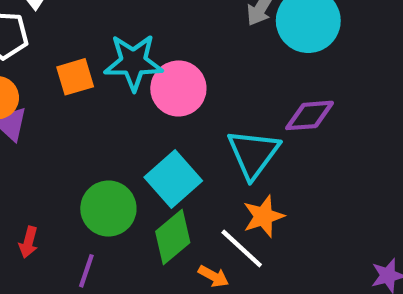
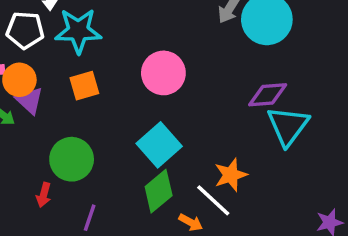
cyan star: (133, 62) -> (78, 31), moved
orange square: (75, 77) -> (84, 86), moved
cyan triangle: (253, 154) -> (288, 126), moved
green circle: (108, 209) -> (72, 159), moved

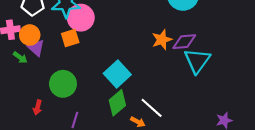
pink circle: (163, 73) -> (81, 18), moved
orange star: (231, 175) -> (162, 40), moved
red arrow: (44, 195) -> (38, 107), moved

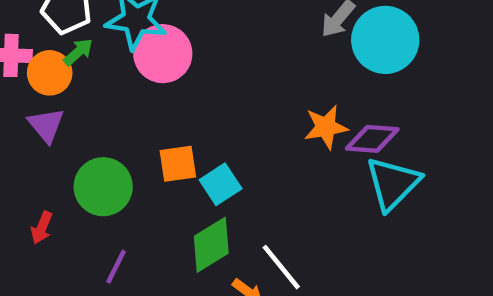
orange square: (70, 38) -> (178, 164), moved
purple triangle: (36, 48) -> (46, 125), moved
green arrow: (20, 57) -> (78, 52), moved, turned -88
cyan square: (117, 74) -> (221, 184), size x0.7

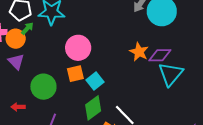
pink circle: (163, 54) -> (78, 48), moved
orange star: (326, 127) -> (139, 52), turned -30
red arrow: (42, 228) -> (18, 107), turned 72

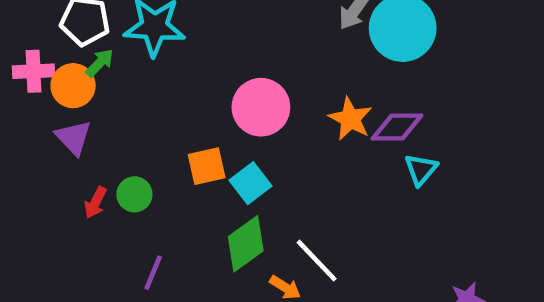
pink circle: (78, 48) -> (261, 107), moved
cyan triangle: (171, 74) -> (421, 169), size x0.6
green circle: (43, 87) -> (134, 194), size x0.6
red arrow: (18, 107) -> (95, 203), moved, turned -64

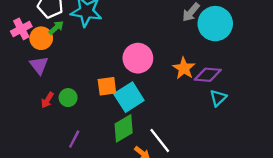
pink cross: (34, 71) -> (21, 29), turned -30
cyan square: (250, 183) -> (129, 97), size x1.4

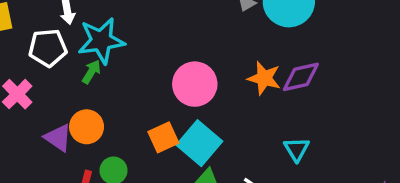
green arrow: (56, 28) -> (91, 72), moved
orange circle: (41, 38) -> (87, 127), moved
cyan triangle: (218, 98) -> (297, 149), moved

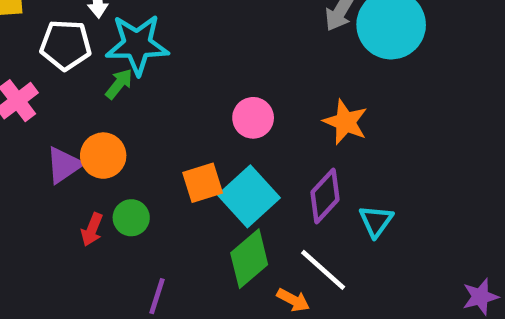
purple diamond: (301, 77) -> (325, 196), moved, turned -42
pink circle: (195, 84) -> (253, 118), size x0.7
purple triangle: (58, 138) -> (64, 165), turned 44

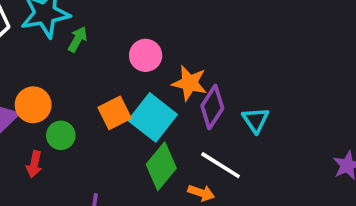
green arrow: (119, 84) -> (78, 39), moved
orange star: (345, 122) -> (190, 83), moved
green circle: (131, 218) -> (61, 135), moved

